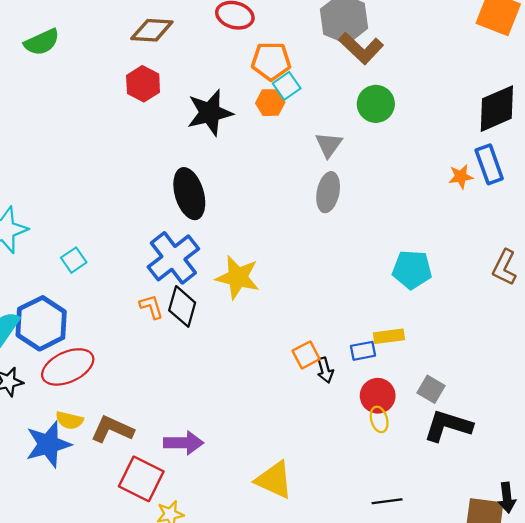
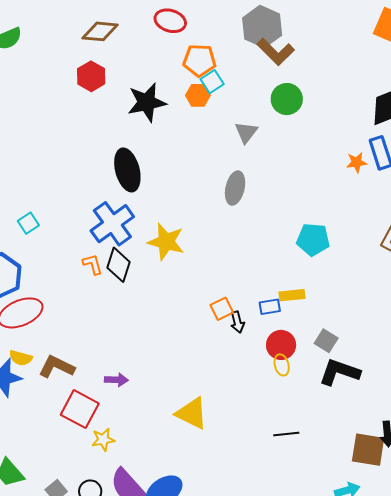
gray ellipse: (328, 192) -> (235, 188), moved
purple arrow: (184, 443) -> (116, 380), size x0.7

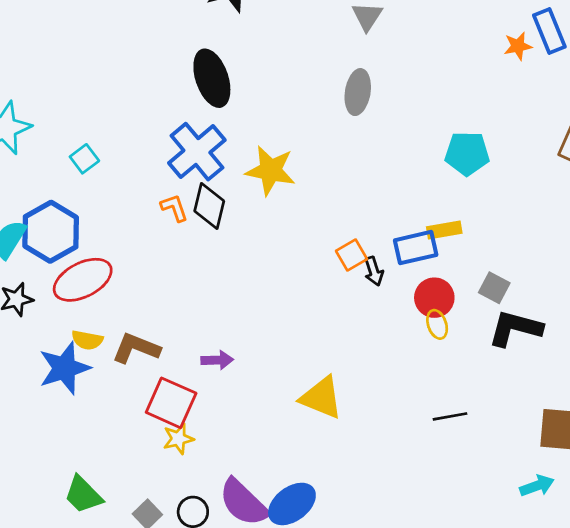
blue rectangle: (270, 307) -> (416, 248), size x1.5
yellow star: (103, 440) -> (178, 439), moved

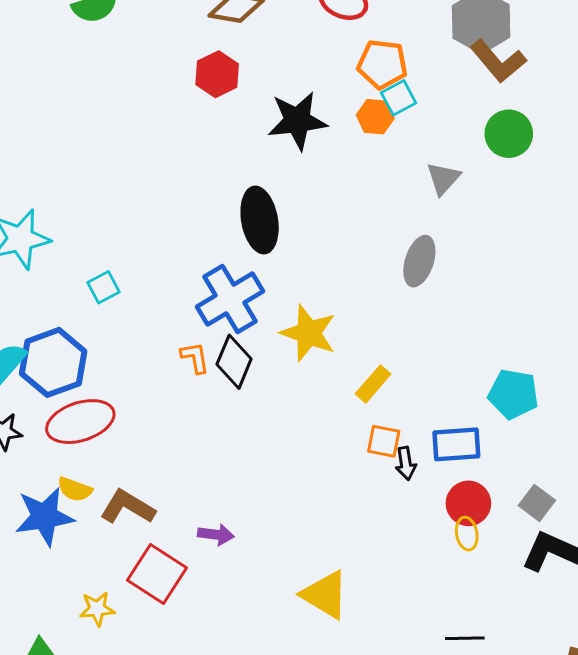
cyan pentagon: (467, 153) -> (513, 394), moved
yellow rectangle: (444, 230) -> (373, 384), moved, turned -48
orange square: (351, 255) -> (384, 441), turned 32
yellow star: (178, 439) -> (97, 609), moved

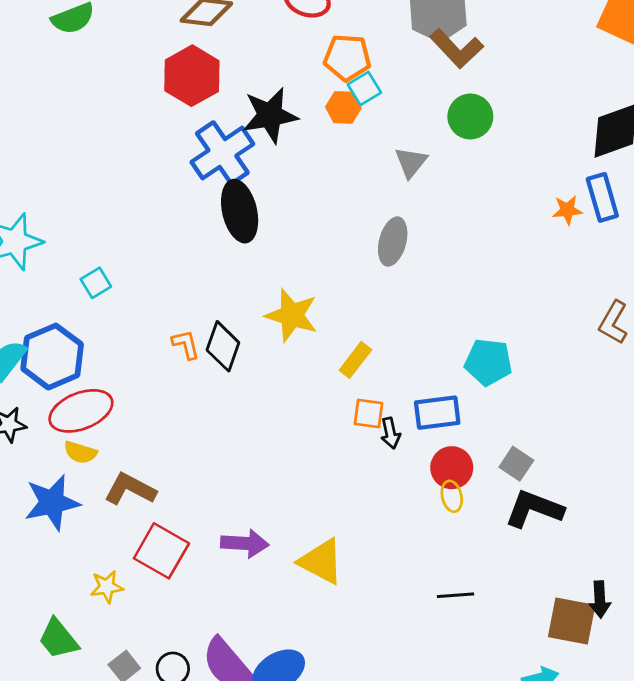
red hexagon: (217, 74) -> (192, 76), size x1.4
blue cross: (230, 299) -> (222, 153), moved
yellow semicircle: (75, 489) -> (80, 452), moved
purple arrow: (216, 535) -> (245, 543), moved, size x1.4

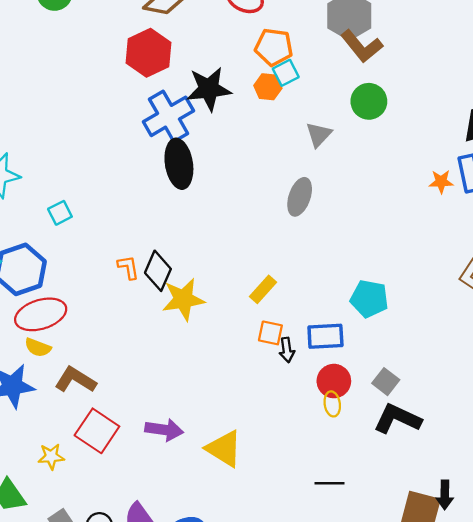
yellow star: (292, 315) -> (183, 299), moved, turned -30

